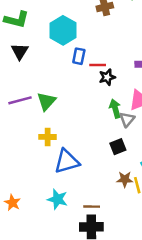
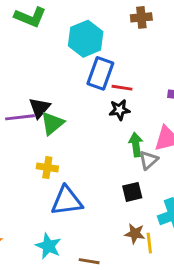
black triangle: (20, 51) -> (40, 108), moved
blue rectangle: (79, 56) -> (100, 73), size x1.5
black star: (107, 77) -> (120, 110), moved

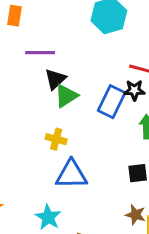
blue rectangle: (100, 73) -> (112, 102), moved
purple line: (20, 117) -> (40, 53), moved

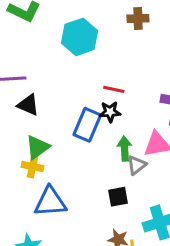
black triangle: (55, 79) -> (28, 105), turned -50
green triangle: (66, 96) -> (38, 147), moved

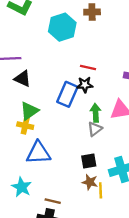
brown cross: (138, 19) -> (92, 12), moved
gray triangle: (137, 165) -> (95, 129), moved
black square: (118, 197) -> (89, 161), moved

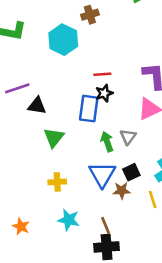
green arrow: (96, 113) -> (107, 142), moved
yellow cross: (25, 126) -> (57, 182), moved
blue triangle: (38, 153) -> (102, 174), moved, turned -40
brown star: (90, 182) -> (122, 191), moved
brown line: (53, 201) -> (106, 225), turned 70

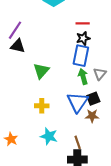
purple line: (17, 88) -> (15, 30), turned -42
black triangle: (37, 106) -> (18, 46), moved
blue rectangle: (89, 109) -> (81, 56), moved
black square: (131, 172) -> (93, 99), moved

